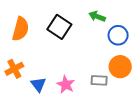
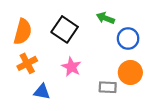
orange cross: (14, 69) -> (27, 63), moved
blue triangle: (38, 85) -> (42, 92), turned -42
pink star: (66, 85) -> (71, 67), moved

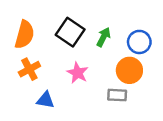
green arrow: (105, 18) -> (103, 37), moved, turned 96
orange circle: (130, 72) -> (129, 70), moved

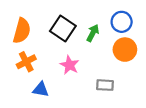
blue circle: (139, 42) -> (122, 22), moved
orange circle: (129, 70) -> (125, 50), moved

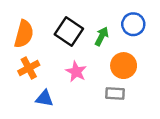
orange circle: (125, 50) -> (124, 66), moved

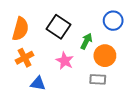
green arrow: (102, 36) -> (86, 41), moved

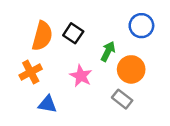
black square: (59, 27) -> (73, 33), size x0.7
orange semicircle: (20, 29) -> (42, 36), moved
gray rectangle: (98, 79) -> (122, 99), turned 35

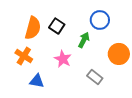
blue circle: (141, 26) -> (100, 20), moved
orange circle: (131, 69) -> (119, 54), moved
orange cross: (31, 72) -> (24, 56), turned -30

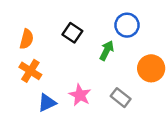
orange semicircle: (33, 28) -> (27, 39), moved, size x0.7
pink star: (63, 59) -> (80, 95), moved
blue triangle: (37, 81) -> (47, 103), turned -35

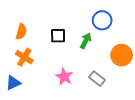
black square: (72, 33) -> (58, 36), moved, turned -35
blue triangle: (47, 103) -> (13, 83), moved

